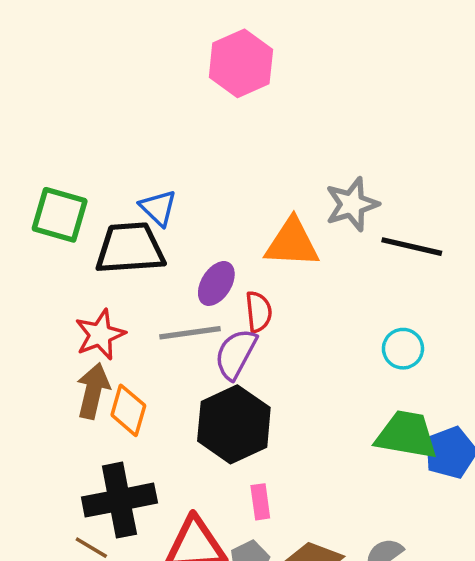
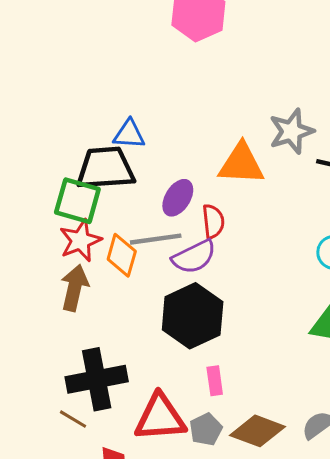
blue triangle: (158, 208) -> (129, 134), turned -40
green square: (60, 215) -> (77, 201), moved
purple semicircle: (236, 354) -> (194, 257), turned -144
orange diamond: (128, 410) -> (122, 255), moved

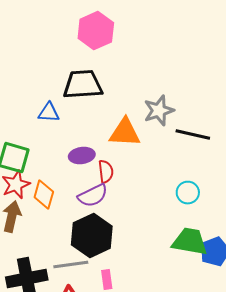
black trapezoid: (105, 168) -> (83, 85), moved
purple ellipse: (178, 198) -> (82, 156), turned 50
gray line: (156, 239) -> (71, 265), moved

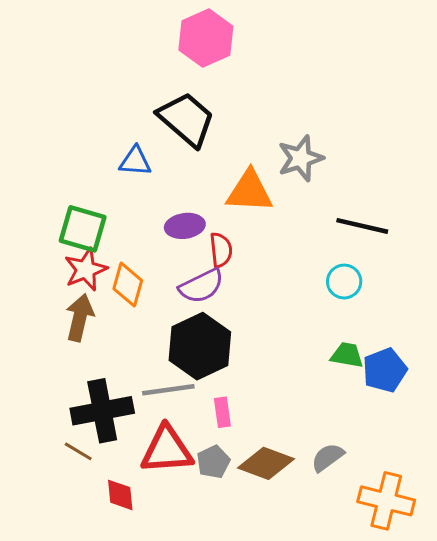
black trapezoid: (83, 85) -> (186, 119), turned 45
black line: (193, 135) -> (362, 226), moved
green trapezoid: (190, 242) -> (347, 355), size x0.6

